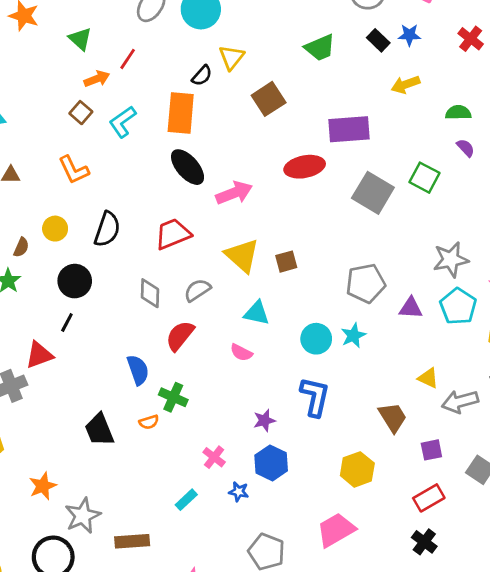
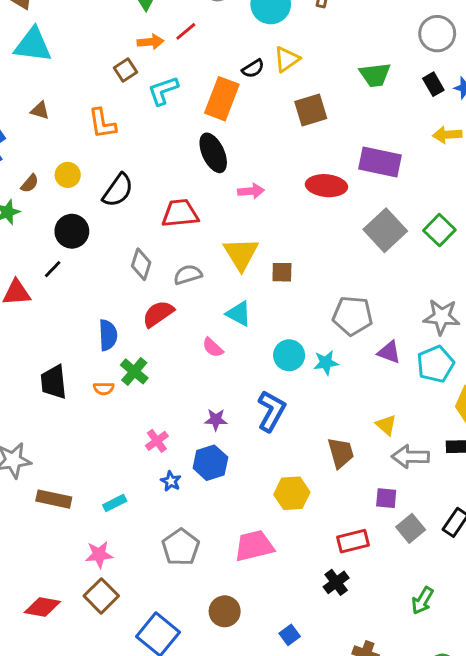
pink arrow: (234, 193) -> (251, 191), size x0.7
purple square: (431, 450) -> (386, 498), moved
cyan rectangle: (186, 500) -> (115, 503), moved

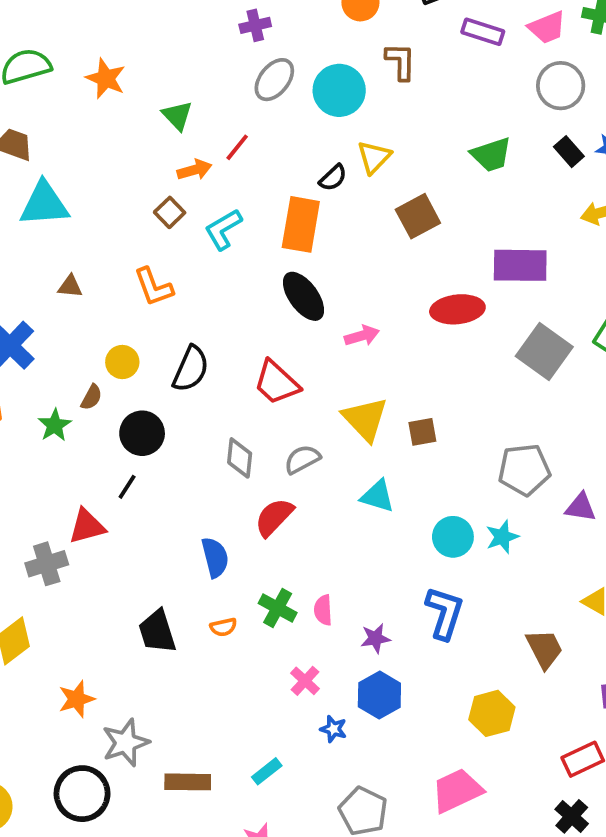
brown semicircle: (30, 183) -> (91, 397), moved
red trapezoid: (180, 213) -> (277, 383), turned -120
pink semicircle: (213, 347) -> (323, 610), moved, turned 55
green cross: (134, 371) -> (278, 608), moved

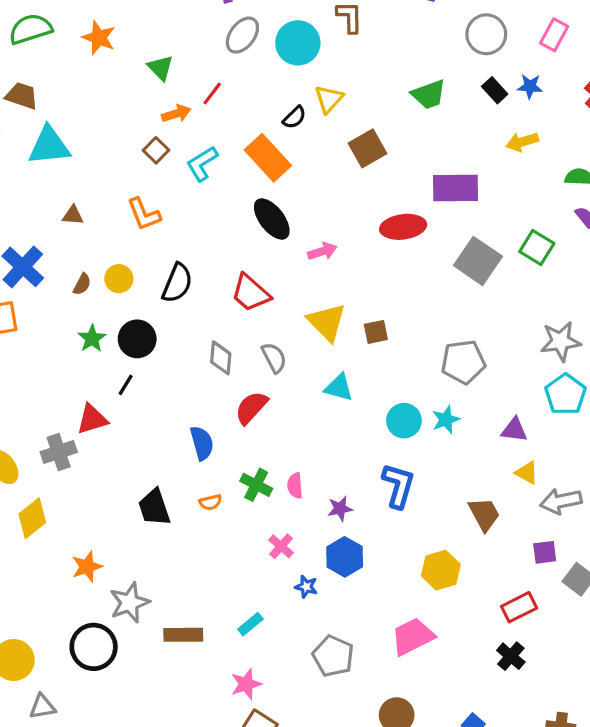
orange rectangle: (301, 224) -> (268, 158), turned -51
brown semicircle: (91, 397) -> (82, 284), moved
green star: (55, 425) -> (92, 338), moved
gray semicircle: (302, 459) -> (274, 358), turned 92
purple triangle: (581, 507) -> (514, 430), moved

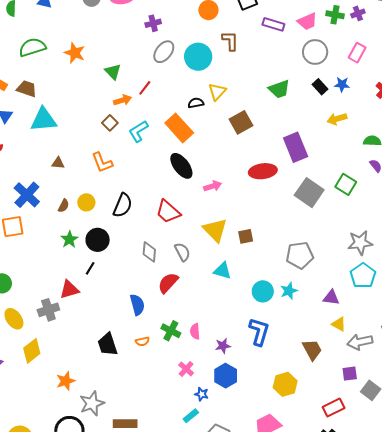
black semicircle: (294, 117) -> (196, 103), turned -147
purple rectangle: (456, 188) -> (296, 147), turned 68
cyan rectangle: (250, 624) -> (191, 416), moved

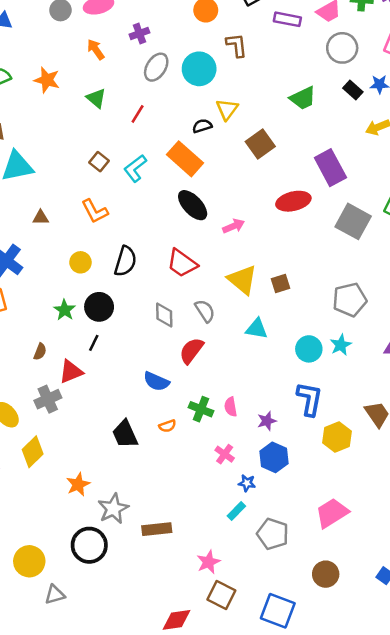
orange arrow: (123, 100) -> (96, 49), moved, turned -102
brown semicircle: (63, 206) -> (40, 352), moved
blue semicircle: (137, 305) -> (156, 381), turned 135
yellow hexagon: (285, 384) -> (337, 437), moved

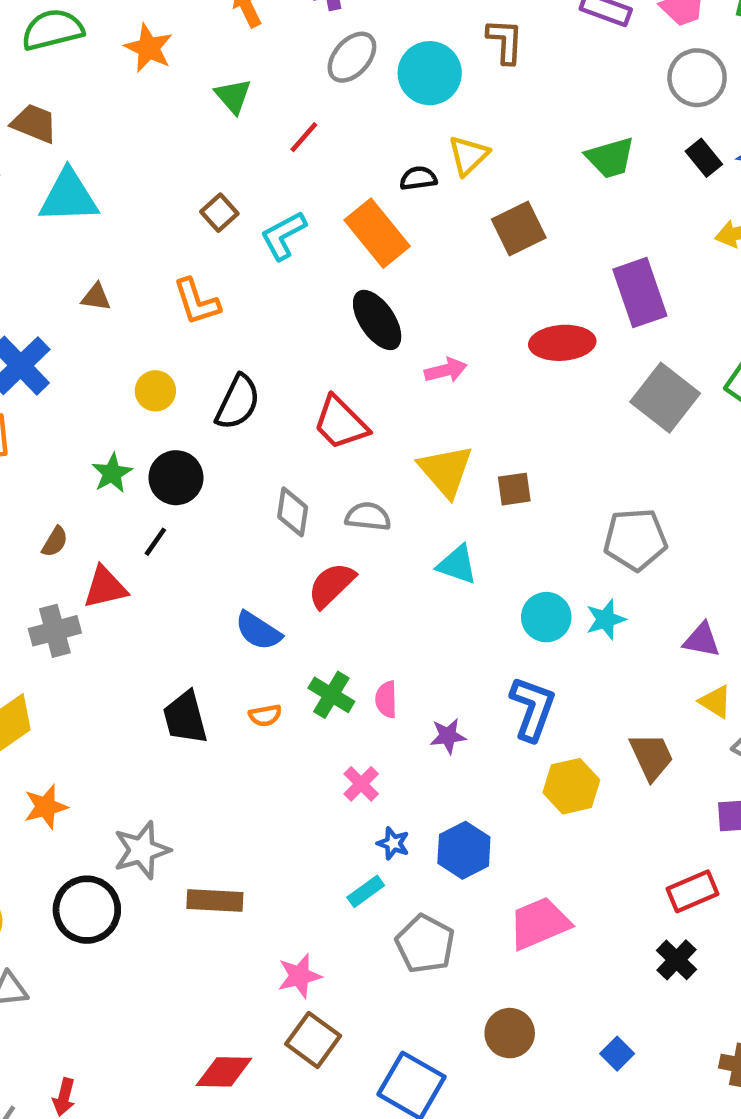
gray semicircle: (205, 311) -> (368, 517), turned -60
blue hexagon: (274, 457) -> (464, 850), moved
orange star: (78, 484) -> (46, 807), moved

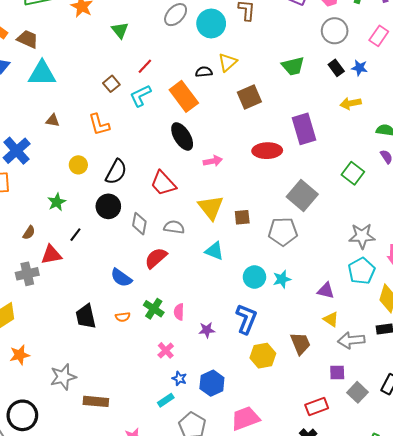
red line: (304, 137) -> (145, 66), moved
gray square: (665, 398) -> (302, 195), moved
black circle: (176, 478) -> (108, 206), moved
gray pentagon: (635, 539) -> (283, 232), moved
black circle: (87, 910) -> (22, 415), moved

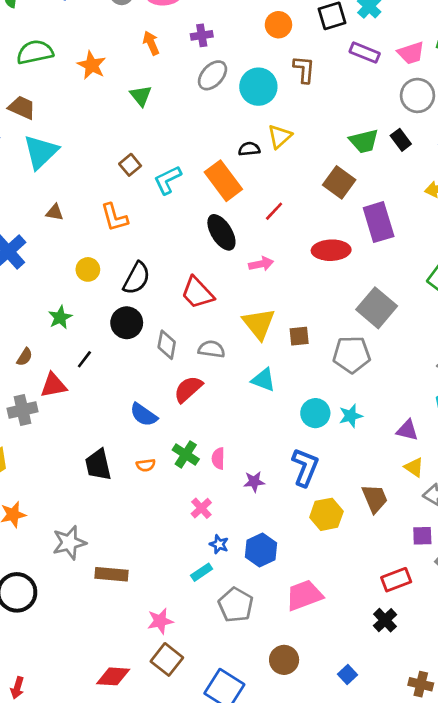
red line: (145, 66) -> (274, 211), moved
black rectangle: (336, 68) -> (401, 140), moved
cyan triangle: (42, 74) -> (41, 152), turned -44
brown square: (249, 97) -> (339, 182), moved, turned -30

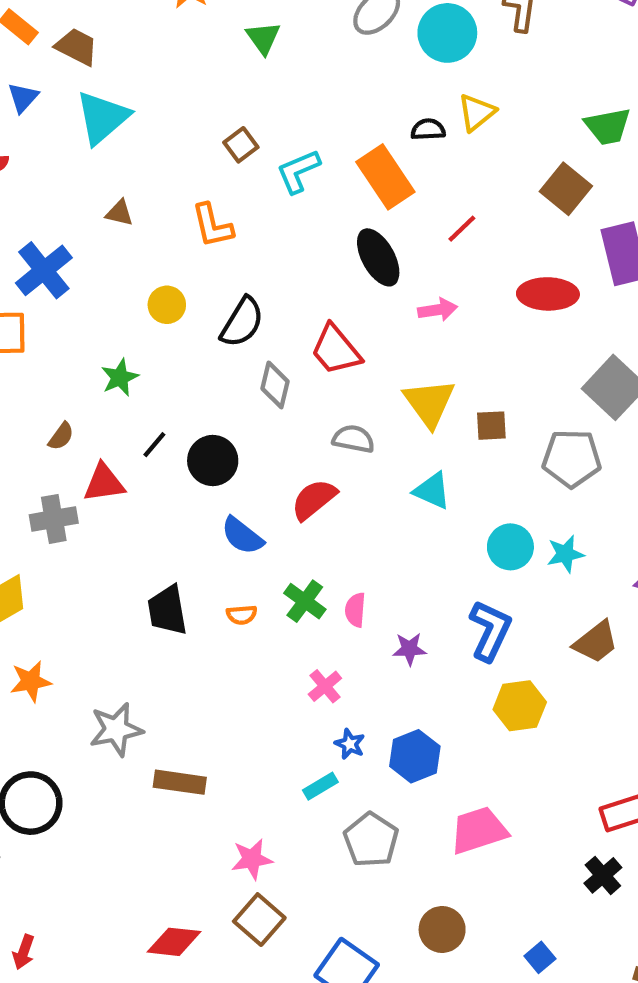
black circle: (127, 323) -> (213, 461), moved
gray diamond: (167, 345) -> (275, 385), moved
brown trapezoid: (375, 498) -> (596, 642), moved, turned 72

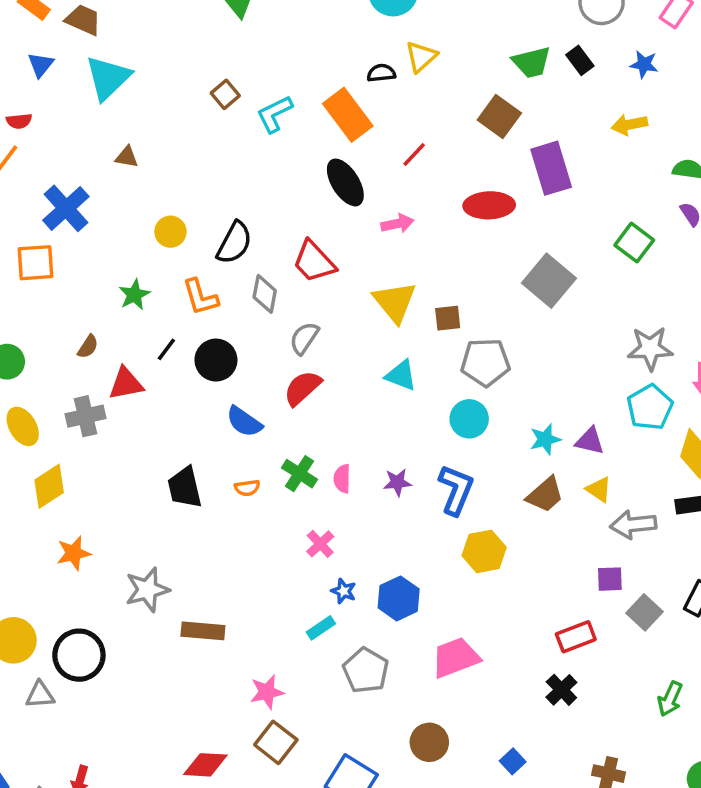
orange L-shape: (212, 226) -> (200, 297), moved
gray semicircle: (353, 439) -> (304, 338), moved, turned -64
gray pentagon: (572, 458) -> (485, 362), moved
cyan star: (565, 554) -> (545, 439), moved
purple star: (409, 649) -> (397, 482), moved

